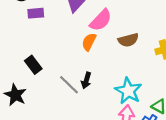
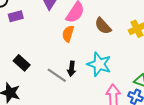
brown semicircle: (128, 40) -> (103, 26), turned 72
cyan star: (128, 91) -> (99, 64), moved

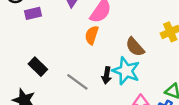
brown semicircle: (103, 26) -> (135, 47), moved
black arrow: (72, 69) -> (107, 75), moved

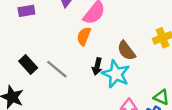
black arrow: (107, 75) -> (97, 66), moved
gray line: (77, 82) -> (57, 69), moved

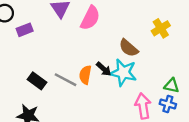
orange semicircle: (84, 36) -> (85, 75), moved
black arrow: (97, 66) -> (104, 69), turned -49

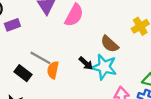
orange semicircle: (85, 75) -> (53, 70), moved
gray line: (66, 80) -> (40, 58), moved

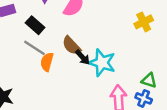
brown semicircle: (110, 44) -> (71, 46), moved
black rectangle: (23, 73) -> (35, 25), moved

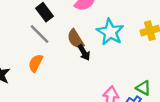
orange semicircle: (47, 62) -> (36, 63), moved
cyan star: (102, 63) -> (110, 32), moved

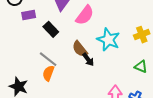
gray line: (39, 34) -> (48, 59), moved
green triangle: (143, 88) -> (141, 67), moved

